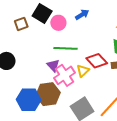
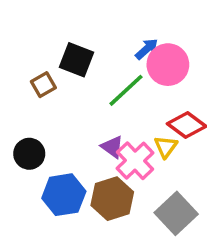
pink circle: (58, 23) -> (168, 65), moved, size x1.5
green line: (66, 48) -> (126, 90), moved, turned -35
blue hexagon: (29, 100) -> (64, 195), moved

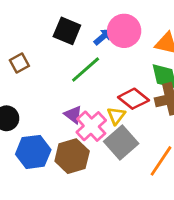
black square: (77, 60) -> (67, 31), moved
pink circle: (168, 65) -> (124, 31), moved
gray square: (176, 213) -> (121, 143), moved

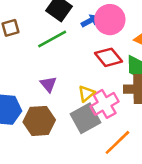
green line: (86, 69) -> (52, 39), moved
red diamond: (133, 99) -> (108, 57), moved
pink cross: (91, 126) -> (105, 104), moved

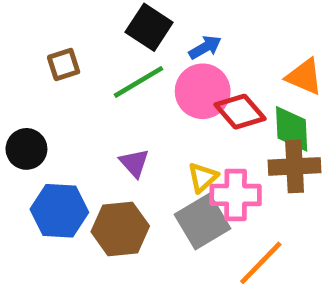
pink circle: (110, 20) -> (203, 91), moved
pink cross: (105, 104) -> (236, 195), turned 32

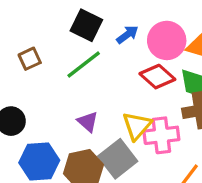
pink circle: (203, 91) -> (167, 40), moved
yellow triangle: (203, 177) -> (137, 126), size x1.4
gray square: (202, 222) -> (118, 159), moved

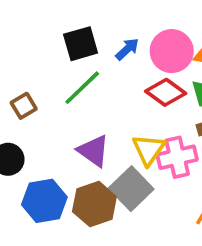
black square: (86, 25) -> (81, 44), turned -36
brown square: (30, 59) -> (24, 106), moved
purple triangle: (88, 122) -> (94, 151), size x1.4

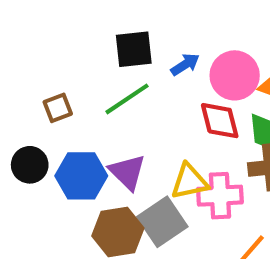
red diamond: (166, 92) -> (220, 121), turned 30
yellow triangle: (149, 150) -> (189, 182), turned 33
blue hexagon: (44, 201) -> (81, 176), moved

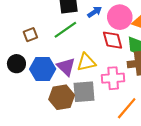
yellow triangle: (189, 182) -> (86, 62), moved
gray square: (162, 222) -> (84, 92), turned 30

